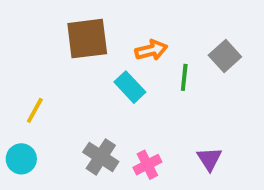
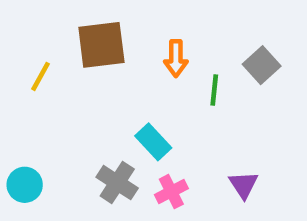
orange arrow: (151, 50) -> (176, 58), turned 104
cyan rectangle: (130, 87) -> (153, 142), moved
yellow line: (35, 110) -> (40, 76), moved

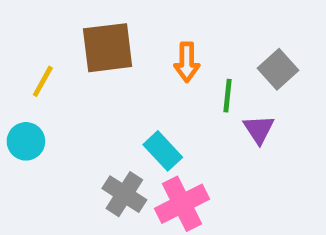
cyan circle: (25, 185) -> (26, 141), moved
purple triangle: (244, 185) -> (259, 129), moved
pink cross: (171, 192) -> (182, 204), size x1.5

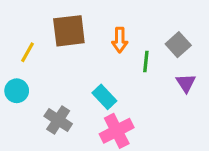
purple triangle: (259, 129) -> (186, 83), moved
gray cross: (124, 194) -> (58, 120), moved

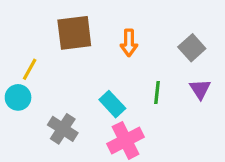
yellow line: (27, 52) -> (30, 69), moved
green line: (146, 62) -> (157, 92), moved

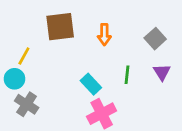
gray cross: (63, 129) -> (27, 104), moved

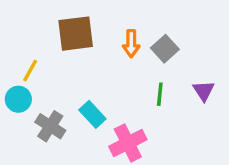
gray square: (155, 39) -> (165, 49), moved
cyan rectangle: (91, 84) -> (92, 114), moved
gray cross: (27, 104) -> (50, 126), moved

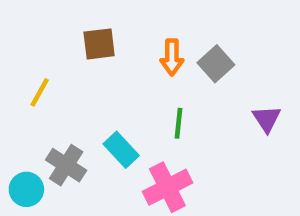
brown square: (76, 34) -> (99, 44), size x0.7
green line: (160, 94) -> (178, 123), moved
cyan circle: (18, 99) -> (26, 189), moved

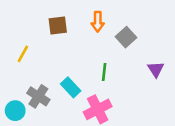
orange arrow: (172, 57) -> (98, 22), moved

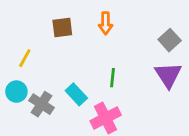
gray square: (126, 37) -> (170, 40), moved
purple triangle: (156, 69) -> (168, 75), size x1.5
cyan circle: (15, 111) -> (16, 92), moved

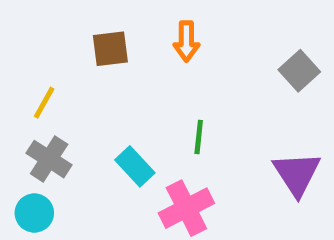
purple triangle: (168, 75) -> (297, 174), moved
cyan circle: (16, 92) -> (34, 213), moved
gray cross: (41, 104) -> (49, 159), moved

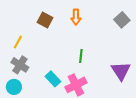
brown square: (110, 49) -> (45, 20), turned 35
gray square: (299, 71) -> (122, 20), moved
cyan rectangle: (135, 166) -> (53, 79), moved

